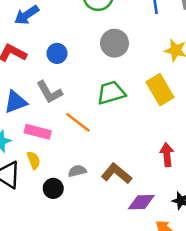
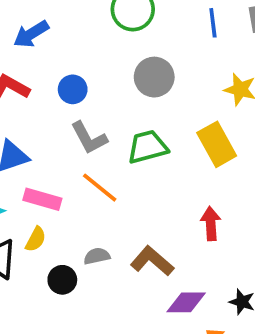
gray L-shape: (49, 92) -> (89, 138), moved
red arrow: (167, 155) -> (211, 224), moved
yellow semicircle: (34, 160) -> (36, 239), turned 48

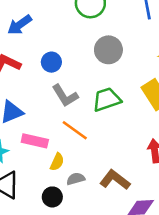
yellow semicircle: (36, 239) -> (57, 162), moved

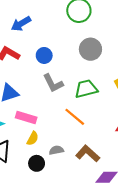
orange line: (75, 130) -> (75, 117), moved
yellow semicircle: (57, 162) -> (33, 138), moved

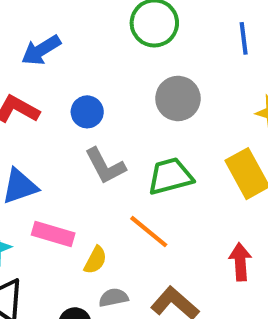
yellow semicircle: (33, 138) -> (95, 260), moved

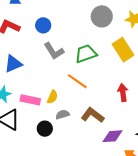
gray circle: (178, 98) -> (102, 16), moved
pink rectangle: (53, 234) -> (30, 100), moved

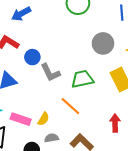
blue circle: (43, 25) -> (32, 57), moved

